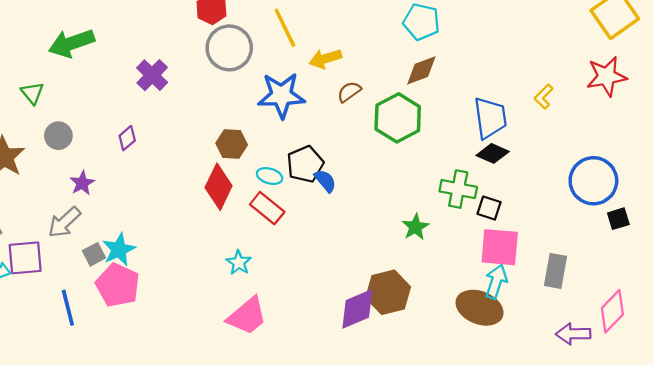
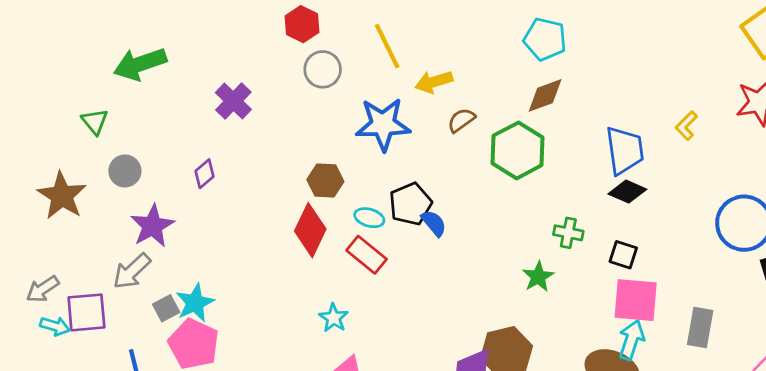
gray circle: (229, 48) -> (323, 69), size x0.7
purple star: (82, 183) -> (152, 226), size x1.5
green cross: (458, 189) -> (568, 233), moved, size x0.7

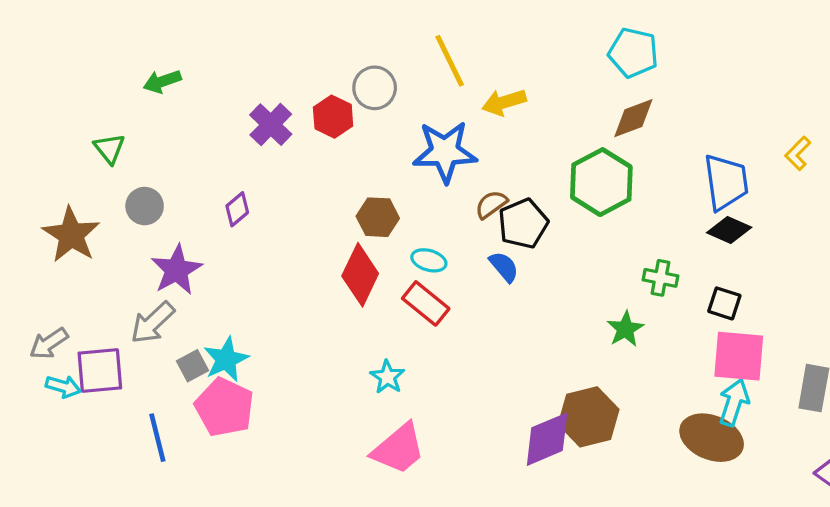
red hexagon: (302, 24) -> (333, 117), moved
green arrow: (140, 64) -> (162, 81), size x0.6
brown semicircle: (461, 120) -> (491, 204), moved
black pentagon: (410, 204) -> (523, 224), moved

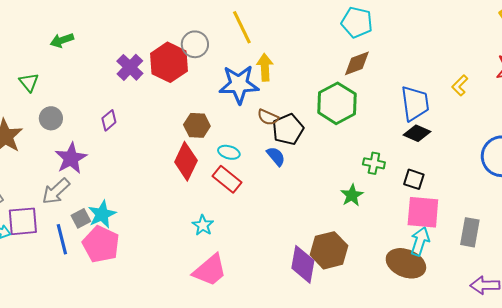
yellow arrow: (504, 102) -> (265, 67), moved, turned 104
red hexagon: (333, 117) -> (169, 62), size x1.5
brown semicircle: (491, 204) -> (268, 117), turned -120
blue line: (157, 438) -> (62, 239), moved
purple diamond: (547, 439) -> (303, 264), turned -57

